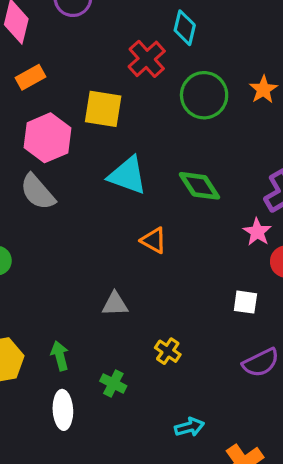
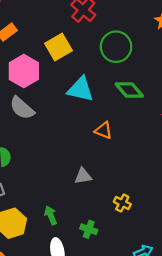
green circle: (204, 95) -> (116, 47), moved
yellow square: (103, 109) -> (58, 47), turned -32

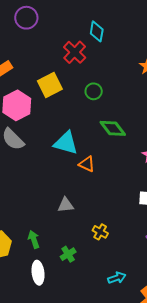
green circle: (116, 47) -> (94, 91), moved, size x0.6
cyan triangle: (80, 89) -> (66, 143), moved
green cross: (89, 229) -> (68, 254), turned 35

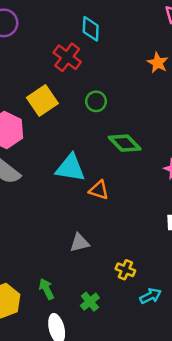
cyan arrow: (117, 278) -> (150, 296), moved

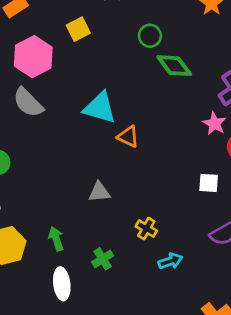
yellow square: (42, 100) -> (78, 29), size x0.7
green circle: (96, 101) -> (150, 36), moved
green diamond: (125, 143) -> (174, 66), moved

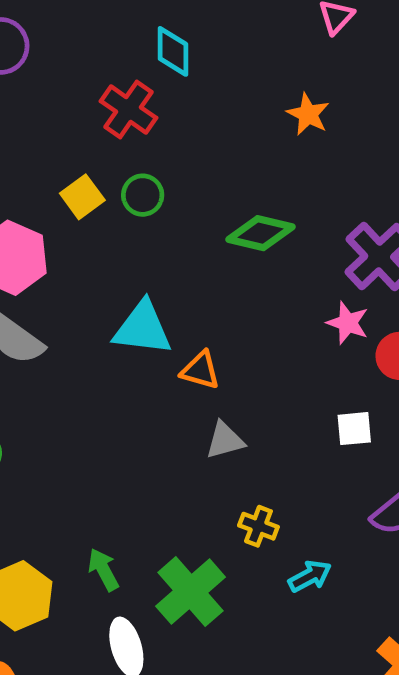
green circle: (150, 36) -> (143, 195), moved
green diamond: (174, 66) -> (260, 233), turned -30
gray triangle: (99, 192) -> (225, 440), moved
green cross: (103, 259) -> (191, 592), size x1.8

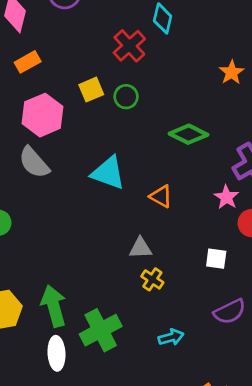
orange triangle: (200, 370) -> (161, 196), moved
yellow cross: (258, 526) -> (152, 279), moved
green arrow: (103, 570) -> (54, 306), size x1.6

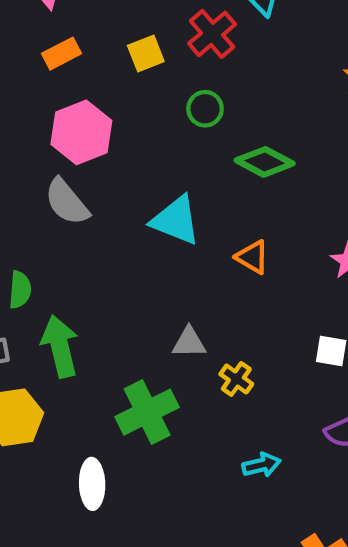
yellow square: (91, 90) -> (146, 54), moved
green diamond: (188, 134) -> (265, 162), moved
gray triangle: (140, 248) -> (189, 342), moved
green arrow: (54, 306) -> (60, 346), moved
green cross: (101, 330) -> (147, 412), moved

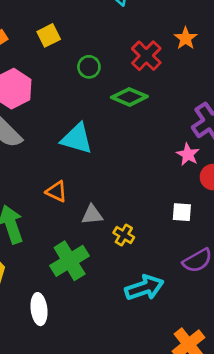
red cross: (212, 34) -> (146, 56), moved
orange triangle: (252, 257) -> (57, 191), moved
cyan arrow: (261, 465) -> (144, 288), size x1.6

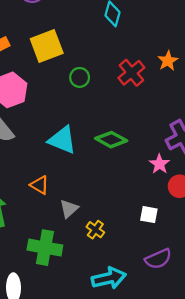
yellow square: (49, 35) -> (47, 46), size x1.6
green diamond: (129, 97) -> (111, 140), moved
gray triangle: (92, 215) -> (69, 209), turned -42
green cross: (70, 261) -> (45, 248), turned 36

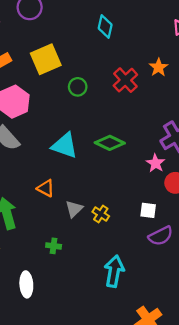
yellow cross: (95, 230) -> (101, 214), moved
green cross: (45, 248) -> (54, 246), size x0.5
purple semicircle: (158, 259) -> (161, 236), moved
cyan arrow: (109, 278) -> (114, 271), turned -64

